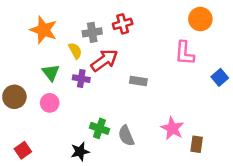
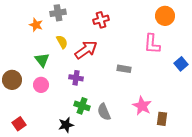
orange star: (44, 30) -> (36, 25), size x0.6
gray cross: (92, 32) -> (58, 13), moved
purple cross: (81, 79) -> (76, 78), moved
gray rectangle: (138, 81) -> (124, 69), moved

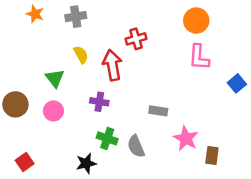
orange circle: (165, 16) -> (196, 21), moved
red cross: (101, 20) -> (136, 39), moved
orange star: (36, 25) -> (35, 14), moved
red arrow: (86, 50) -> (112, 65), turned -65
gray rectangle: (124, 69) -> (158, 111), moved

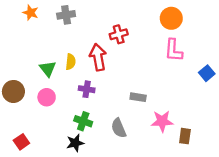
yellow semicircle: (81, 55) -> (71, 62), moved, turned 35
green cross: (107, 138) -> (83, 121), moved
pink star: (186, 138) -> (162, 121), turned -30

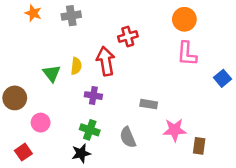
pink circle: (47, 97) -> (41, 123), moved

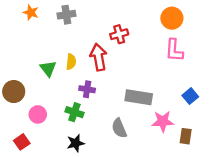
blue square: (222, 78) -> (190, 96), moved
gray rectangle: (149, 104) -> (139, 97), size x1.6
green cross: (90, 130) -> (74, 112), moved

